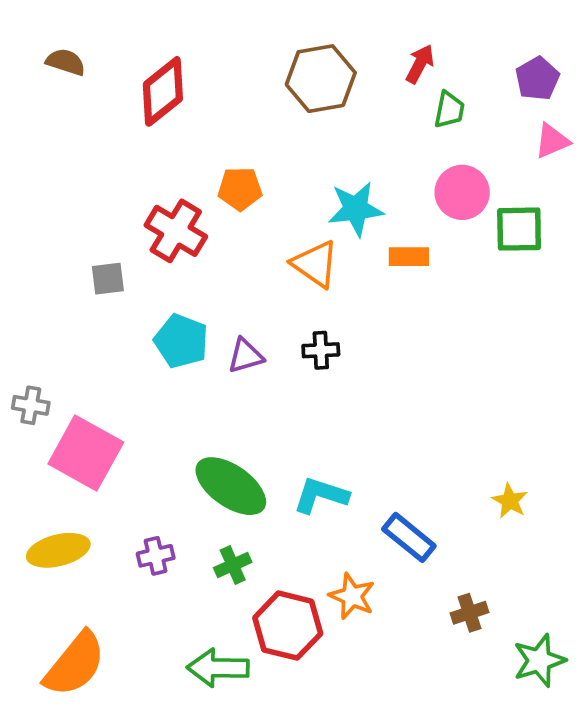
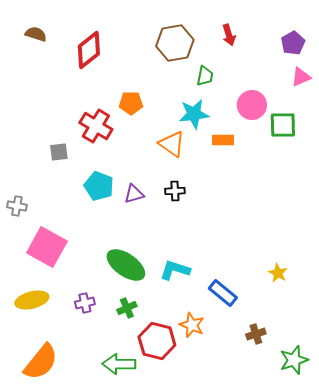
red arrow: (420, 64) -> (229, 35), turned 135
green trapezoid: (449, 110) -> (205, 76), moved
gray cross: (31, 405) -> (17, 206), moved

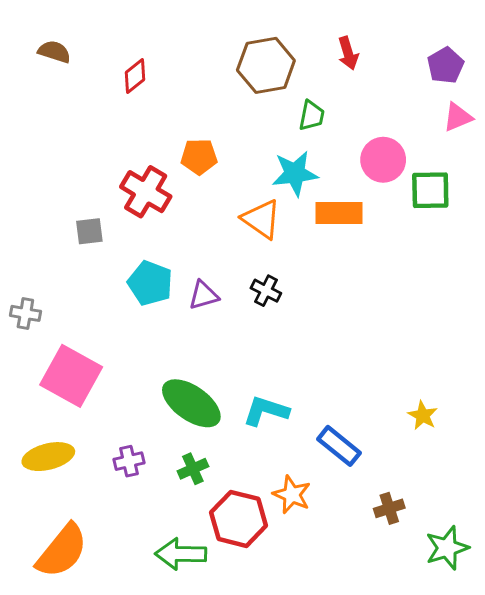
red diamond: (89, 50) -> (135, 76), size x0.6
orange rectangle: (223, 140) -> (339, 213), size x1.4
black cross: (175, 191) -> (266, 291), turned 30

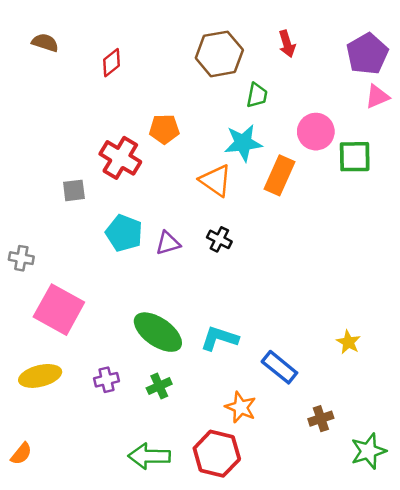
purple pentagon: (446, 65) -> (367, 54), size x1.4
orange rectangle: (339, 213) -> (279, 175), turned -66
red hexagon: (239, 519) -> (217, 454), moved
orange semicircle: (62, 551) -> (21, 454), moved, size x0.5

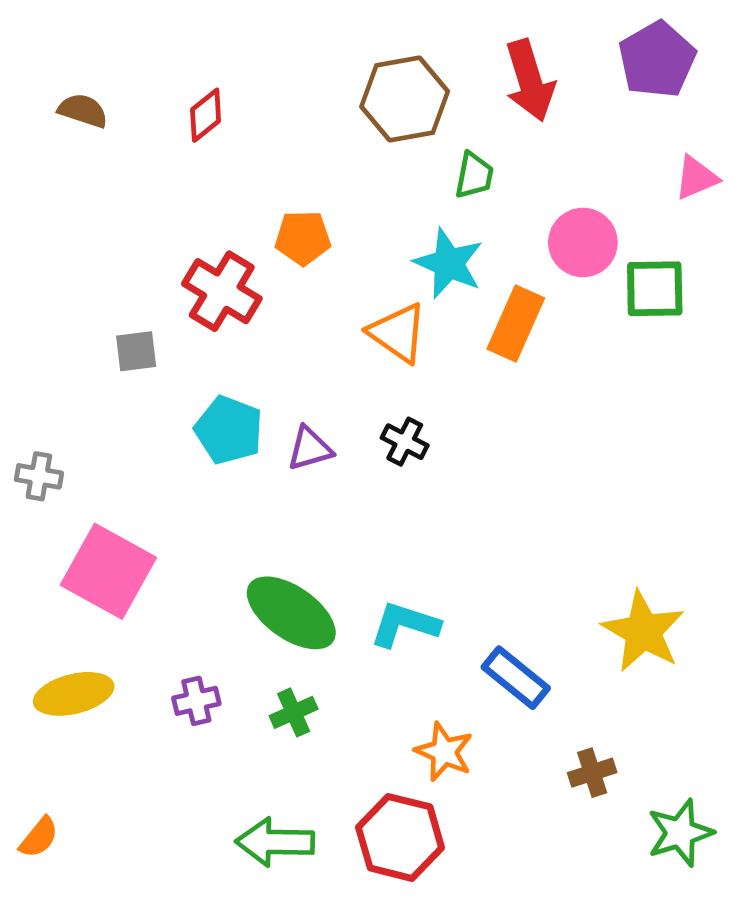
brown semicircle: (45, 43) -> (83, 111), moved
red arrow: (287, 44) -> (530, 80), size x1.6
purple pentagon: (367, 54) -> (657, 60), moved
cyan star: (243, 143) -> (449, 263), turned 30
yellow star: (348, 342) -> (643, 631), size x1.8

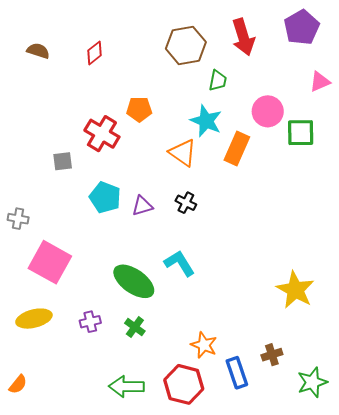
cyan L-shape: (405, 624) -> (179, 263), moved, turned 40
blue rectangle: (516, 678) -> (237, 373), moved, turned 32
green cross: (294, 712) -> (135, 327), turned -30

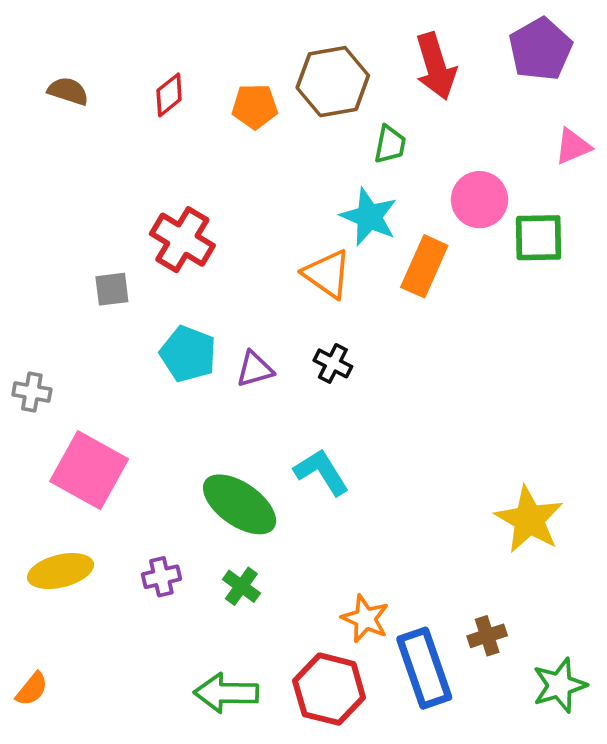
orange pentagon: (139, 109) -> (255, 106), moved
blue rectangle: (237, 373) -> (424, 668), size x1.4

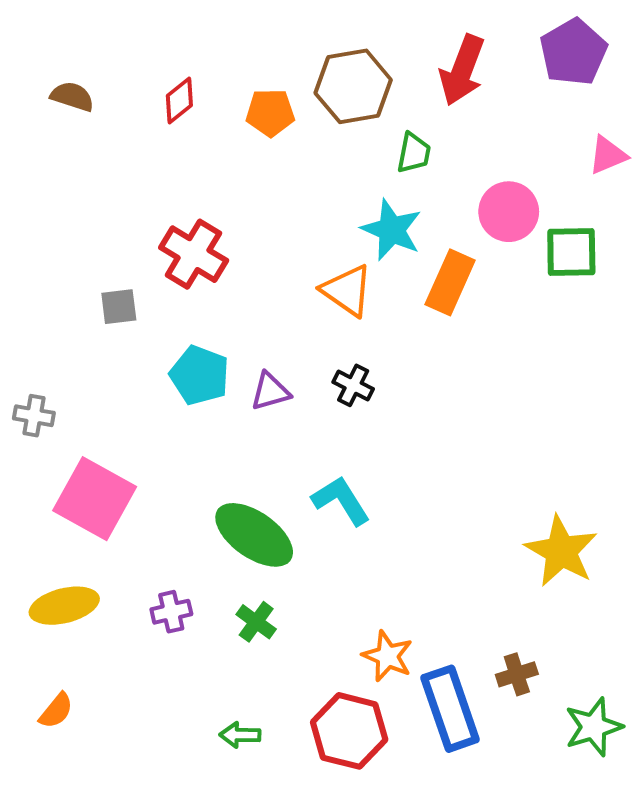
red arrow: (436, 66) -> (462, 70), turned 38
orange semicircle: (32, 689) -> (56, 711), moved
green arrow: (226, 693) -> (240, 735), size x0.6

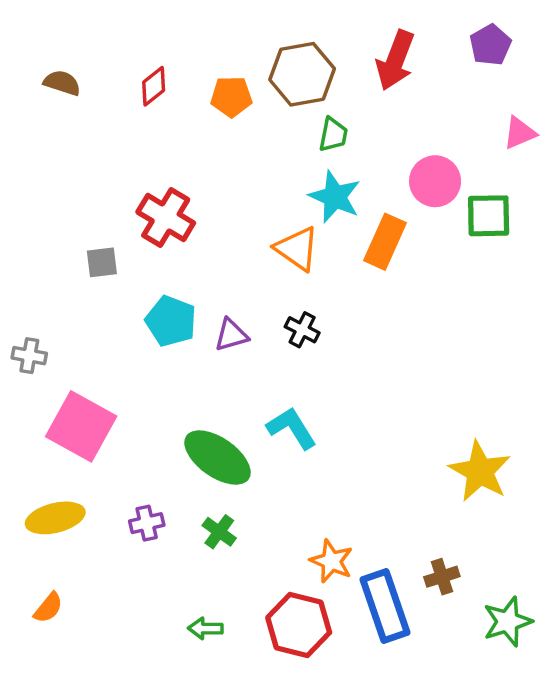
purple pentagon: (573, 52) -> (490, 45), size x0.7
green trapezoid: (414, 153) -> (333, 135), moved

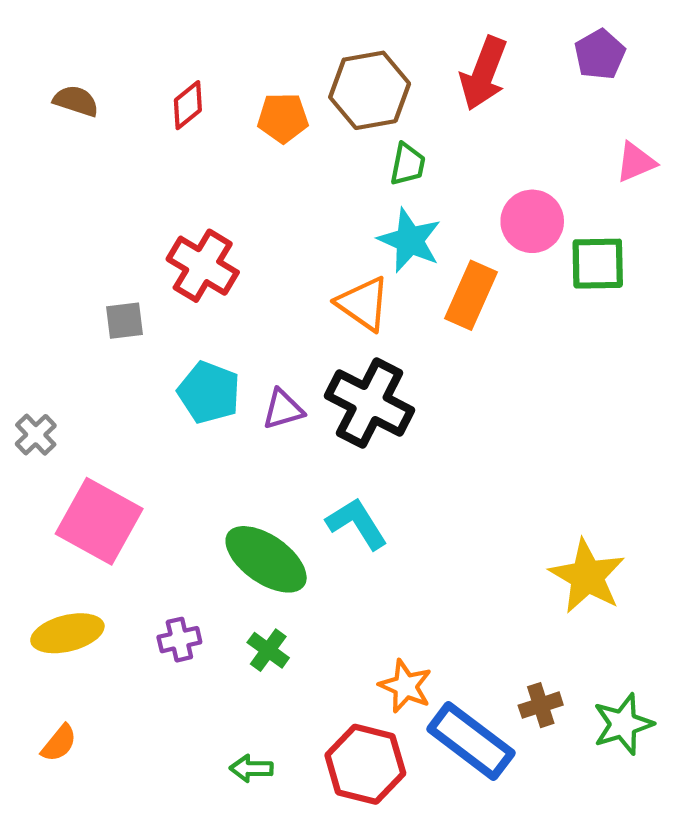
black cross: (302, 330) -> (370, 403), size x2.0
gray cross: (29, 356) -> (36, 435), turned 36
blue rectangle: (385, 606) -> (471, 741), turned -34
green star: (508, 622) -> (623, 724), moved

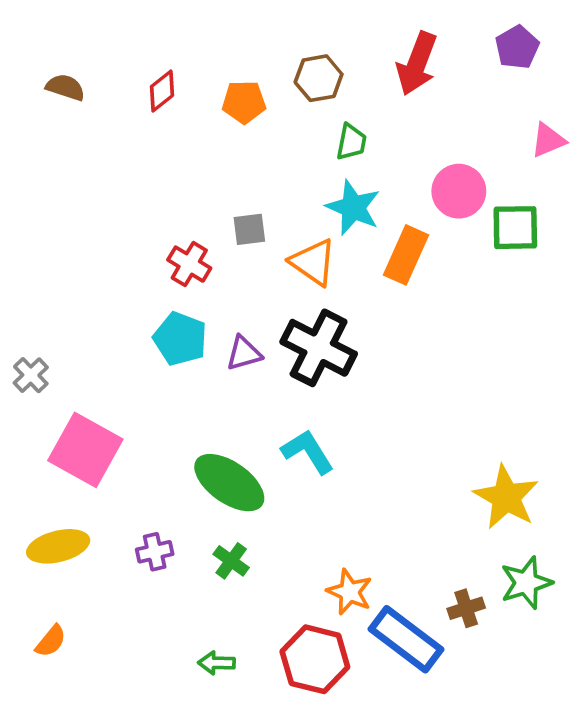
brown hexagon: (370, 90) -> (319, 78), size x0.7
red cross: (203, 266) -> (189, 264), moved, size x0.7
gray square: (124, 321) -> (249, 229), moved
green star: (623, 724) -> (526, 583), moved

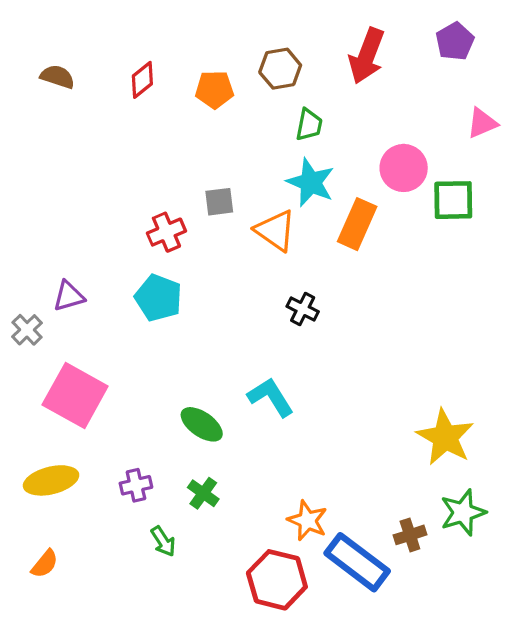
red cross: (189, 264) -> (166, 232), turned 36
black cross: (319, 348) -> (303, 309), moved, size x0.5
purple triangle: (244, 353) -> (69, 296), moved
green ellipse: (229, 483) -> (202, 424), size x0.7
green arrow: (217, 663) -> (163, 541), moved, turned -124

